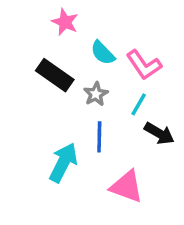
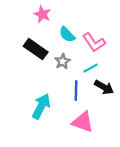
cyan line: (139, 104) -> (91, 68), turned 32
blue line: (99, 137) -> (76, 91), moved

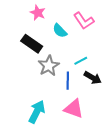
pink L-shape: (94, 42) -> (84, 21), moved
gray star: (63, 61) -> (49, 66), moved, size x1.5
cyan arrow: (41, 106) -> (37, 112), moved

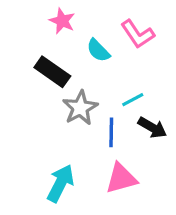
pink triangle: (74, 109) -> (121, 178), turned -35

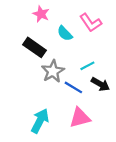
blue line: (111, 132) -> (73, 87), turned -60

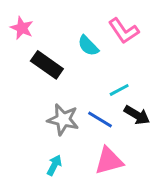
pink star: (41, 14) -> (22, 28), moved
gray star: (53, 71) -> (63, 119), moved, turned -30
cyan arrow: (40, 121) -> (54, 165), size x0.6

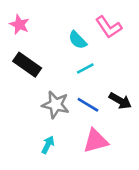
black rectangle: (47, 65) -> (27, 65), moved
cyan line: (119, 90) -> (85, 68), moved

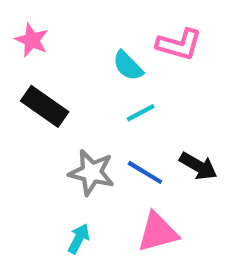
pink L-shape: (109, 27) -> (179, 44), turned -40

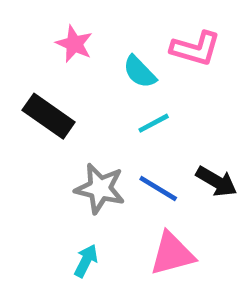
pink star: (32, 40) -> (74, 44), moved

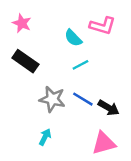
pink star: (74, 44) -> (22, 23), moved
black arrow: (217, 181) -> (109, 108), moved
pink triangle: (172, 254) -> (104, 143), moved

